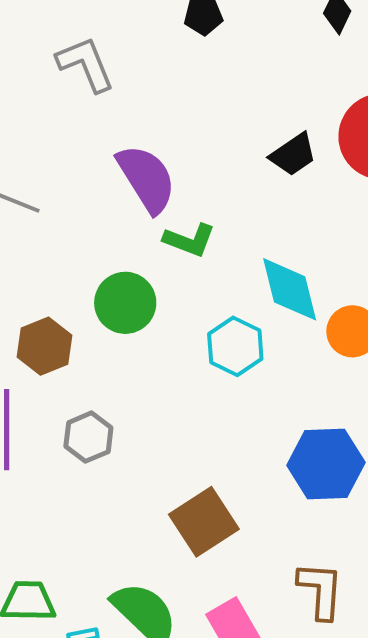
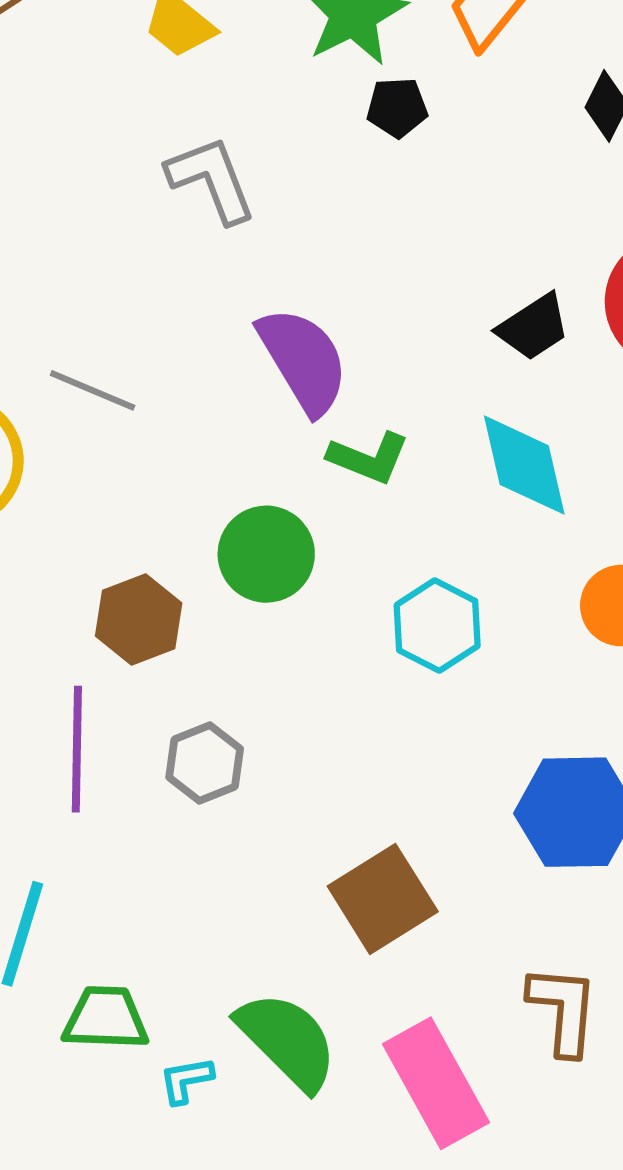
cyan diamond: (290, 289) -> (524, 465), moved

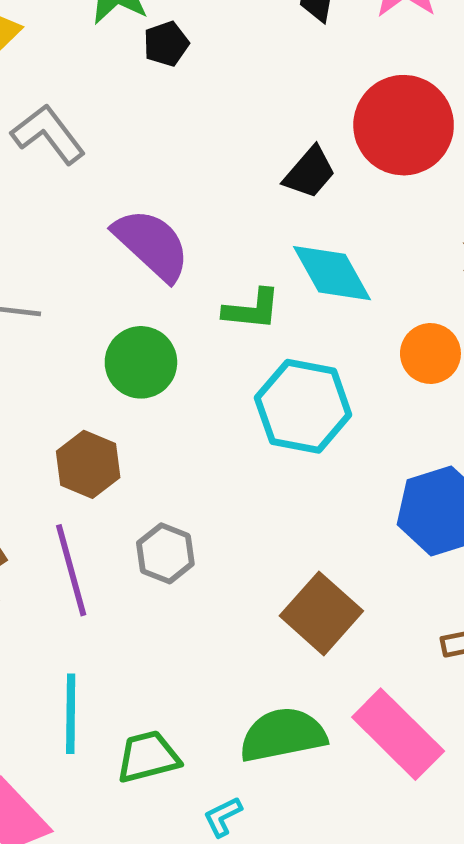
green L-shape: (369, 458) -> (252, 309), moved
green circle: (266, 554) -> (141, 362), moved
cyan hexagon: (437, 626) -> (303, 406), size x1.4
green semicircle: (287, 1041) -> (283, 735), turned -40
cyan L-shape: (186, 1080) -> (223, 817), moved

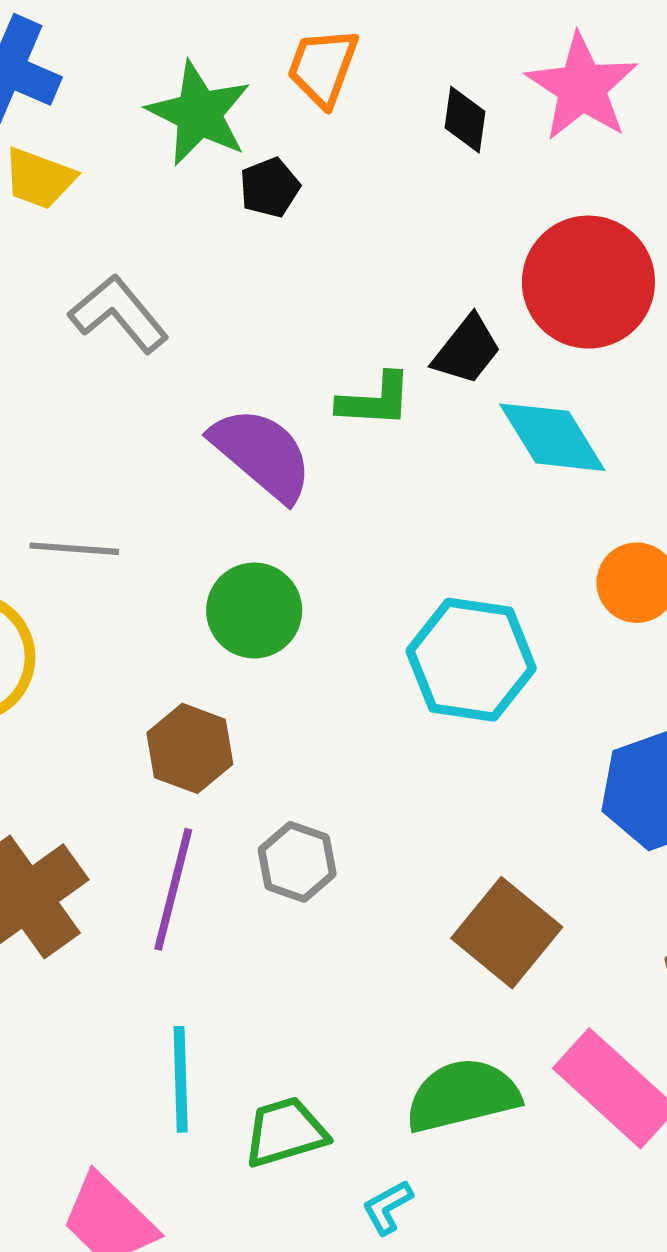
cyan diamond: (332, 273) -> (552, 437), moved
green L-shape: (252, 309) -> (375, 400), moved
purple line: (71, 570) -> (173, 889), turned 32

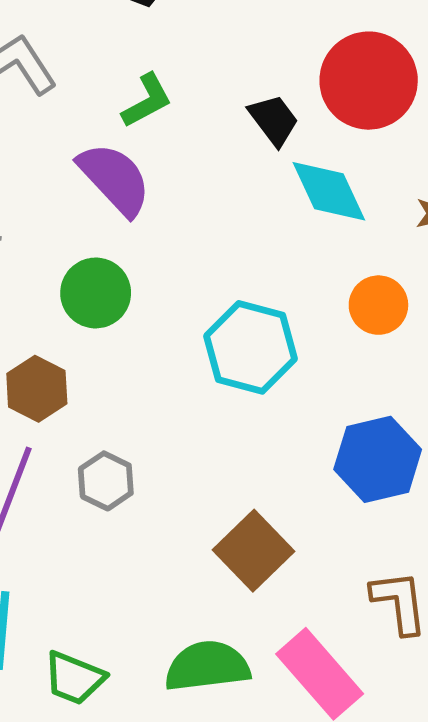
black trapezoid: (467, 350) -> (274, 120), turned -82
green L-shape: (375, 400) -> (147, 101), moved, turned -38
green trapezoid: (285, 1132) -> (74, 678), turned -148

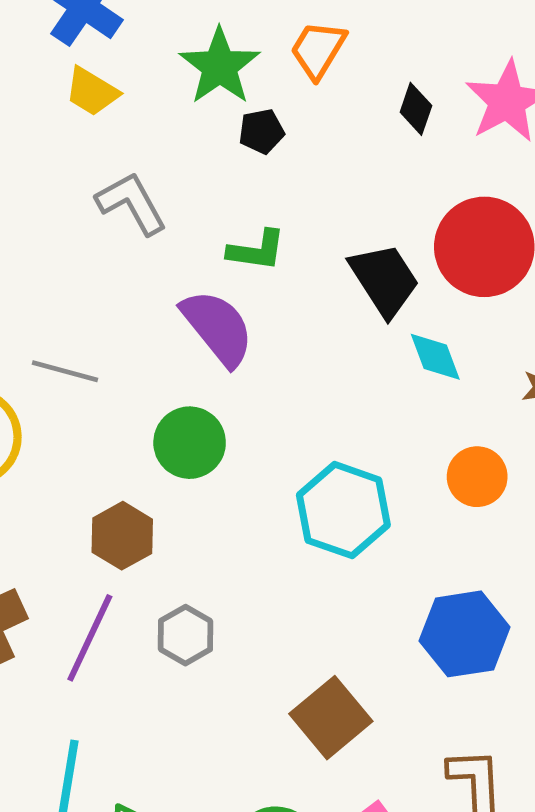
green L-shape: (147, 101) -> (257, 250), turned 32
black trapezoid: (274, 120) -> (384, 280), size x1.4
cyan diamond: (329, 191) -> (435, 357), size x0.7

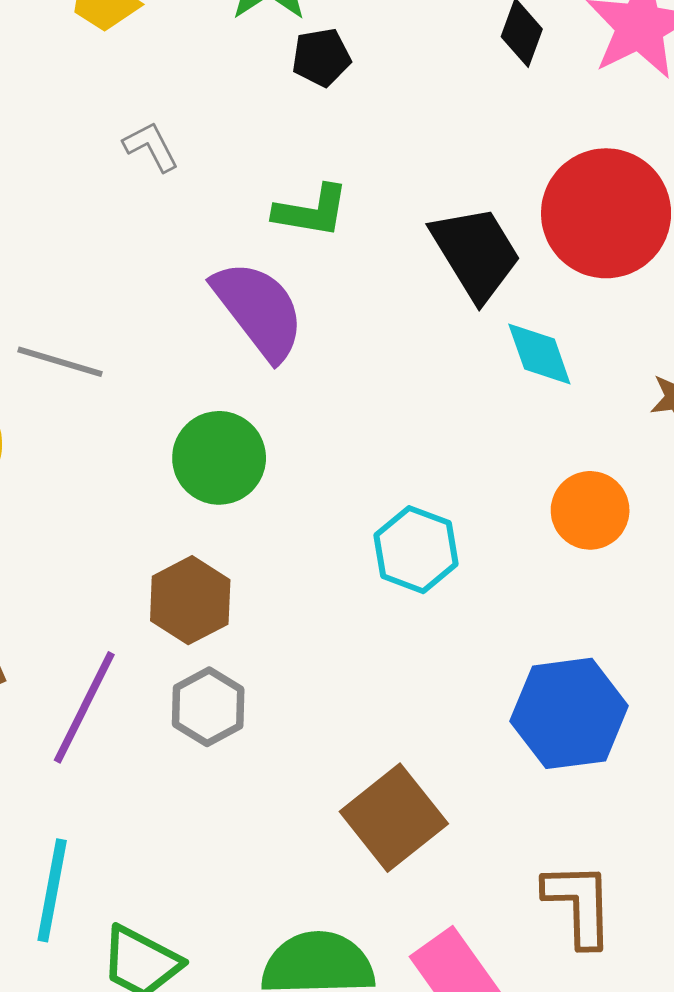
gray L-shape: (132, 203) -> (151, 147), size x0.6
cyan hexagon: (343, 510) -> (416, 550), size x0.7
brown hexagon: (122, 536) -> (190, 600), moved

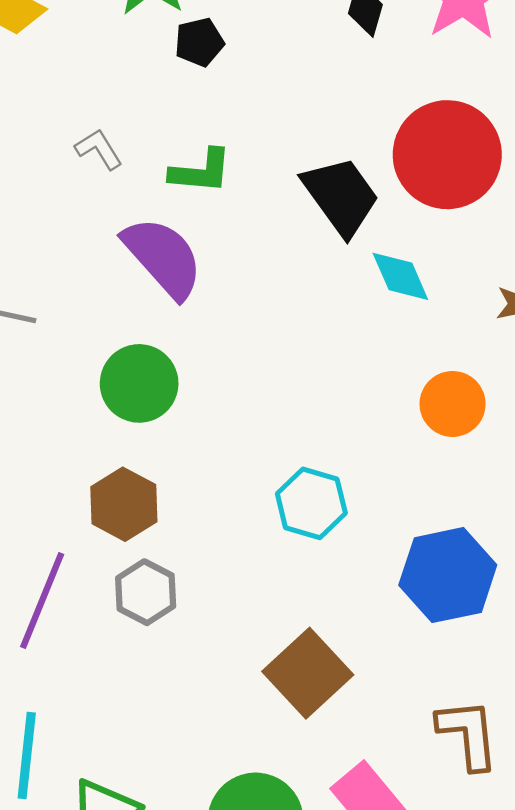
gray L-shape: (151, 147) -> (99, 149), moved
cyan hexagon: (416, 550) -> (311, 503), moved

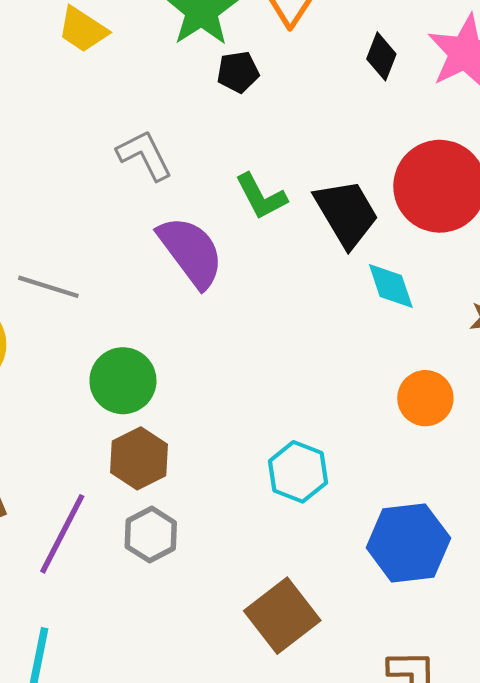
gray L-shape: (99, 149) -> (145, 155), size x1.4
green L-shape: (201, 171) -> (261, 196), moved, turned 52
green circle: (139, 383) -> (123, 381), moved

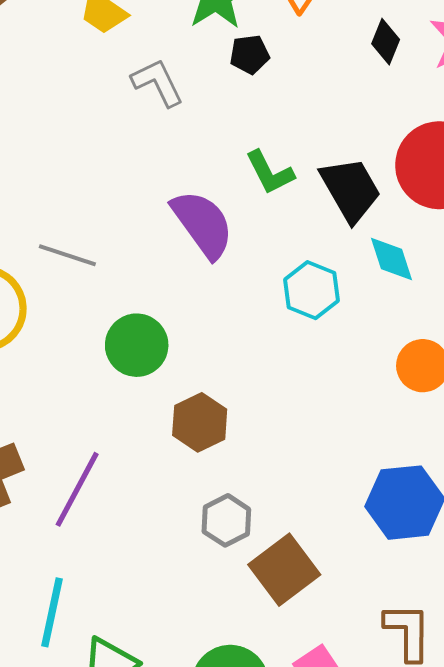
gray L-shape: (145, 155) -> (158, 83), moved
brown hexagon: (139, 458) -> (200, 422), moved
cyan hexagon: (298, 472) -> (312, 290), moved
gray hexagon: (151, 535) -> (226, 520), moved

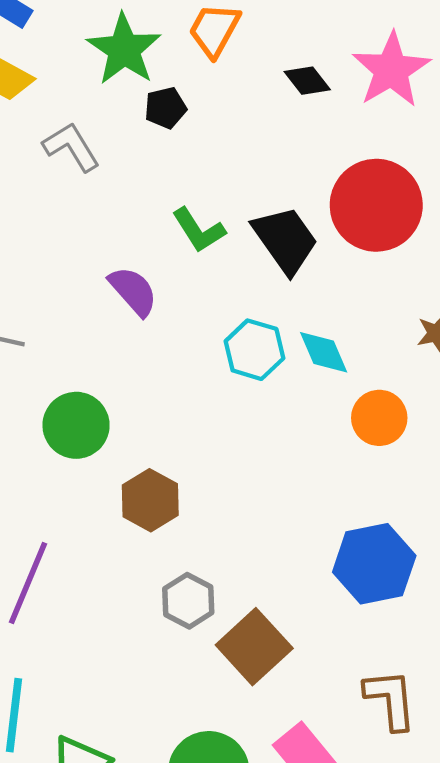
black diamond: (386, 42) -> (307, 81), turned -54
purple semicircle: (203, 224) -> (133, 291), size x0.7
cyan diamond: (392, 259) -> (324, 352), moved

